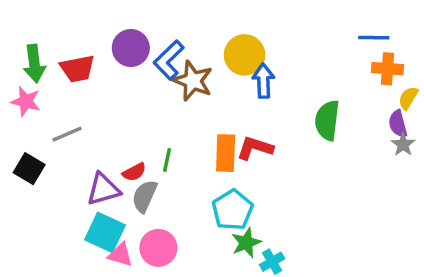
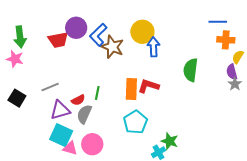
red trapezoid: (77, 69) -> (58, 40), moved
gray line: (67, 134) -> (50, 87), moved
green star: (246, 243) -> (170, 141), moved, turned -30

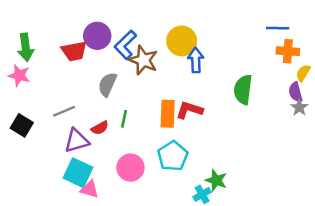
gray semicircle: (84, 114) -> (107, 84), moved
pink circle: (92, 144) -> (130, 168), moved

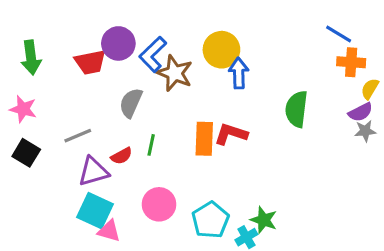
blue line: (278, 28) -> (339, 34), turned 30
pink star: (19, 75) -> (23, 109), moved
purple semicircle: (295, 92) -> (361, 112), turned -102
gray star: (299, 107) -> (365, 131), turned 30
cyan pentagon: (173, 156) -> (211, 220), moved

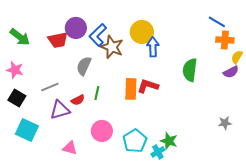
green arrow: (31, 58) -> (20, 37), turned -45
gray star: (365, 131) -> (225, 123), moved
cyan square: (95, 211) -> (27, 130), moved

